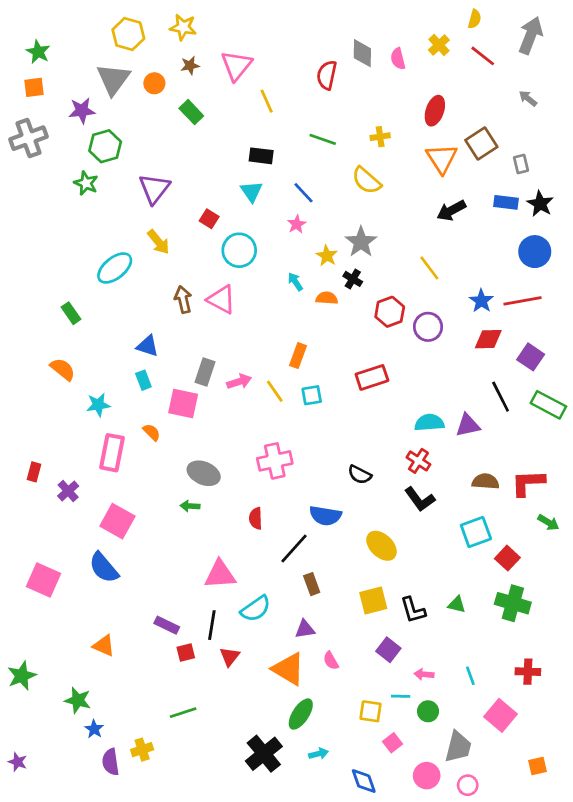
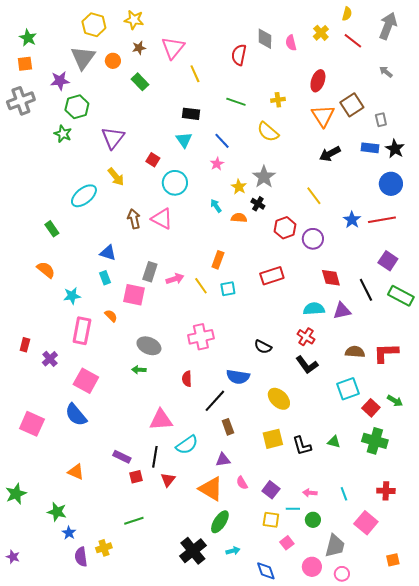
red diamond: (488, 339) -> (331, 278), moved, turned 75
green arrow: (548, 522) -> (395, 401), moved
purple square: (388, 650) -> (271, 490), moved

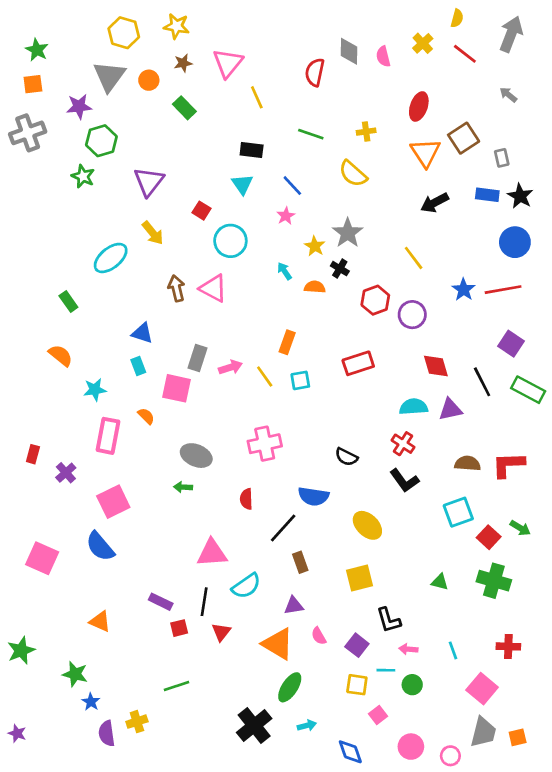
pink square: (86, 381) -> (113, 502), turned 35
black L-shape: (302, 446) -> (389, 620), moved
gray trapezoid: (335, 546) -> (483, 732), moved

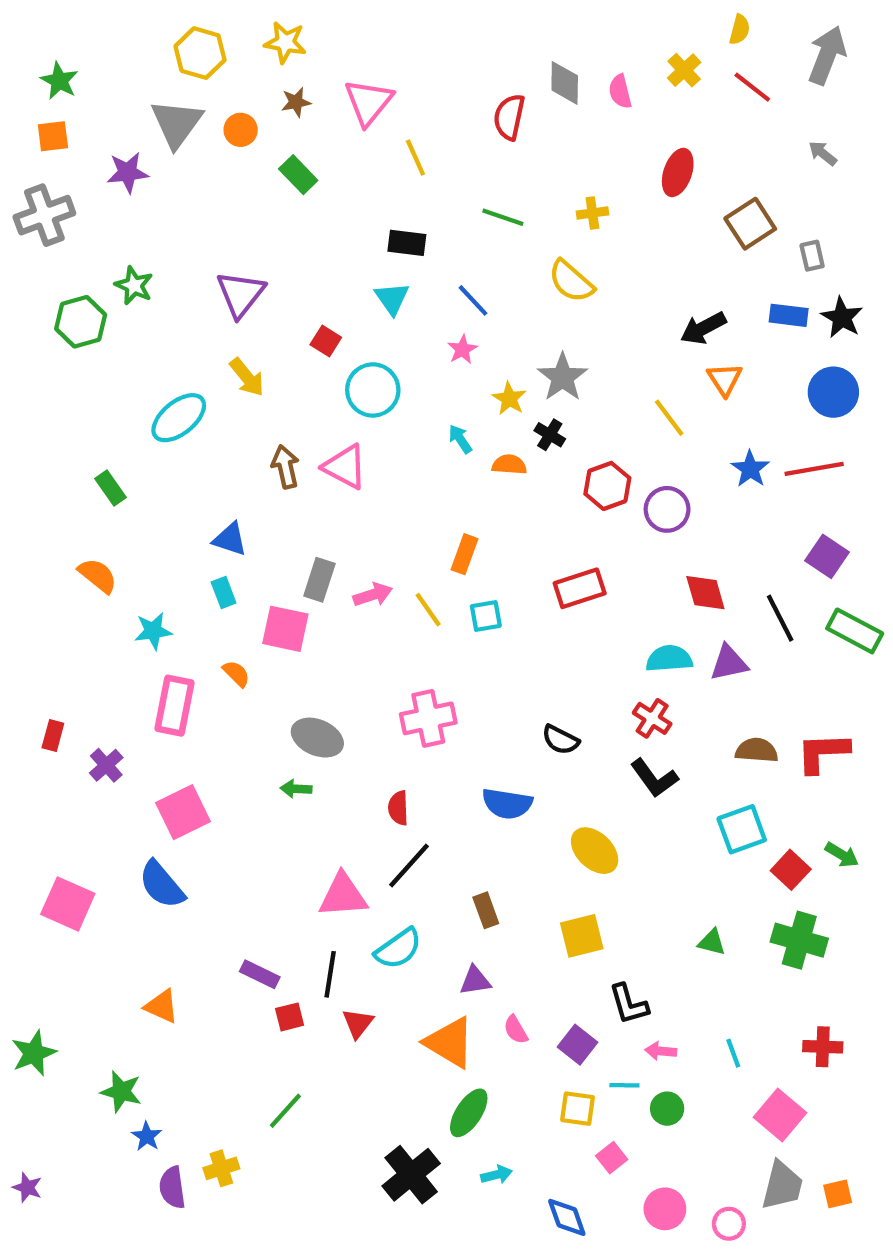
green hexagon: (101, 141) -> (81, 322), moved
orange triangle: (425, 153) -> (725, 379), moved, size x0.7
black line: (283, 528) -> (409, 866), moved
green line: (176, 686) -> (285, 1111), turned -30

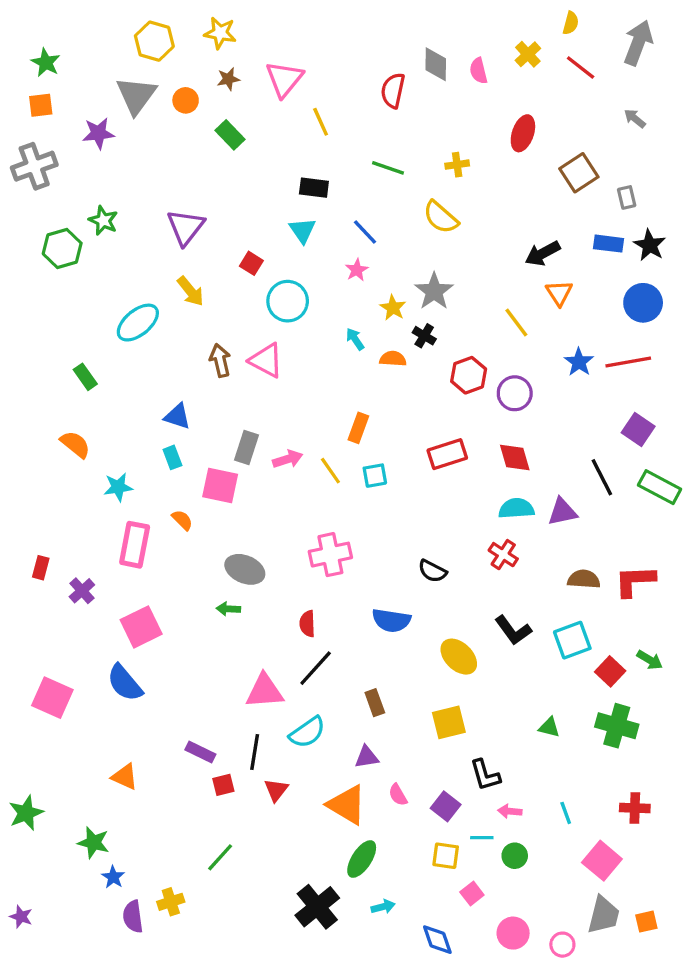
red diamond: (705, 593) -> (515, 457), moved
black L-shape: (654, 778) -> (513, 630), moved

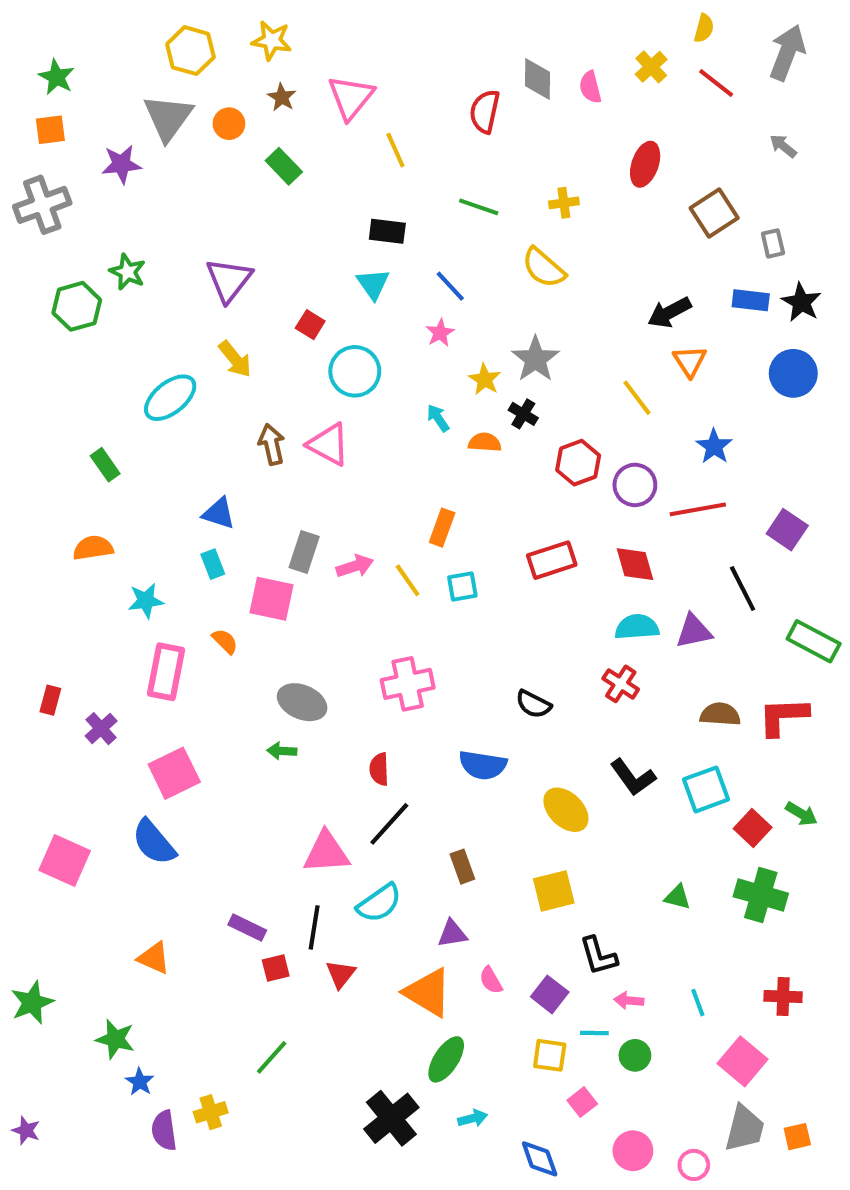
brown star: (228, 79) -> (282, 97), turned -30
red line: (628, 362) -> (698, 509), moved
orange semicircle: (75, 444) -> (93, 548), turned -48
green rectangle: (660, 487) -> (814, 641), moved

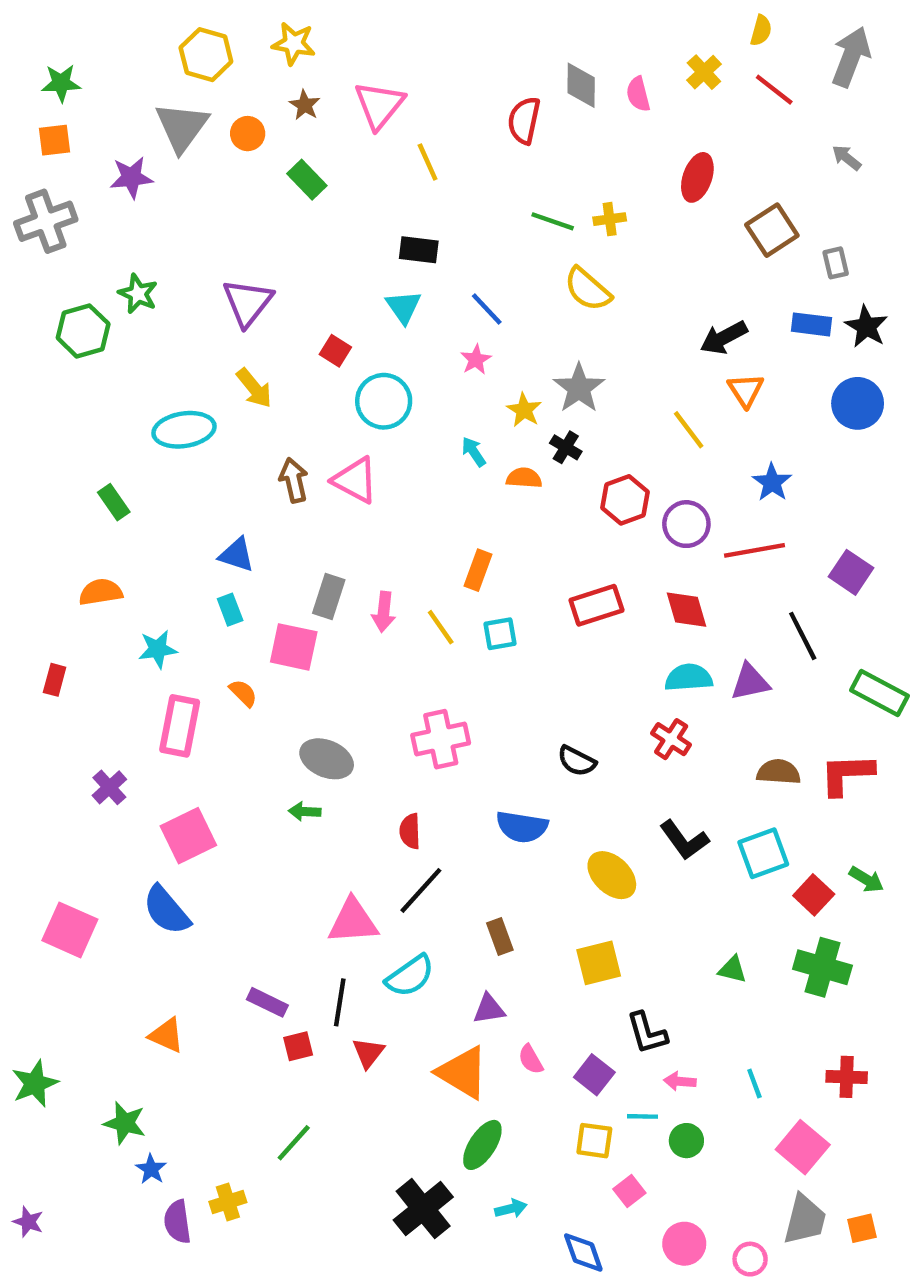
green star: (56, 77) -> (61, 83), turned -30
green line: (479, 207) -> (553, 221), moved
cyan ellipse: (170, 398) -> (184, 430), turned 30
pink arrow: (355, 566) -> (384, 612), turned 114
red rectangle: (50, 700) -> (55, 680), moved

